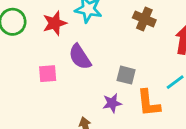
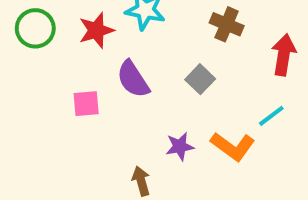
gray square: (126, 75) -> (200, 79), moved, turned 30
orange L-shape: (149, 103) -> (233, 146), turned -48

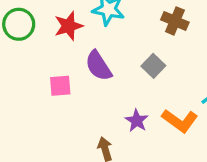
purple star: (180, 146) -> (137, 121), turned -30

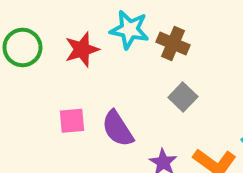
brown cross: (175, 21) -> (173, 44), moved
purple semicircle: (98, 66) -> (118, 129), moved

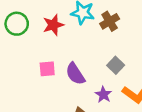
brown cross: (173, 44) -> (110, 21), turned 36
gray square: (183, 97) -> (116, 65), moved

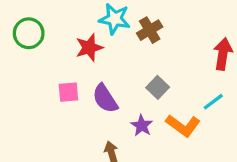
red star: (53, 25) -> (89, 48), moved

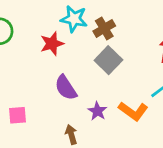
gray square: (158, 87) -> (108, 60), moved, size x1.4
pink square: (68, 92) -> (18, 115), moved

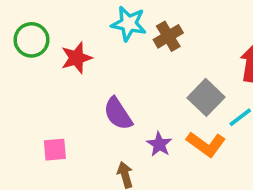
red star: (52, 44) -> (76, 58), moved
gray square: (108, 60) -> (206, 97), moved

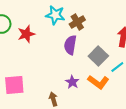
purple semicircle: (118, 114) -> (70, 45), moved, turned 42
pink square: (55, 150) -> (14, 85), size x1.5

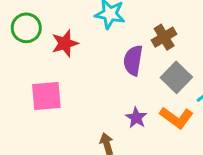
brown cross: (77, 22) -> (164, 37), moved
pink square: (14, 85) -> (46, 96), moved

